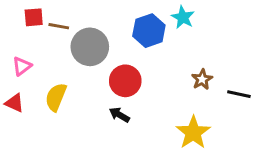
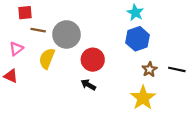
brown line: (59, 26) -> (38, 30), moved
blue hexagon: (149, 31) -> (138, 39), moved
brown star: (202, 79) -> (150, 69), moved
yellow semicircle: (56, 97) -> (47, 58), moved

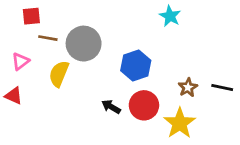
blue hexagon: (138, 39) -> (136, 66), moved
red circle: (93, 60) -> (144, 105), moved

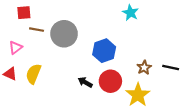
yellow semicircle: (59, 74) -> (33, 74), moved

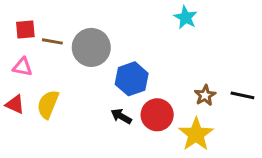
red square: (24, 13) -> (25, 29), moved
pink triangle: (15, 47) -> (22, 67), turned 48
blue hexagon: (104, 51) -> (132, 79), moved

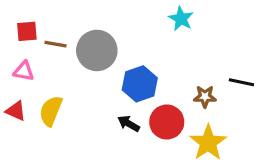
cyan star: (186, 17) -> (181, 19), moved
brown star: (205, 95) -> (205, 97), moved, turned 30
black line: (242, 95) -> (241, 82), moved

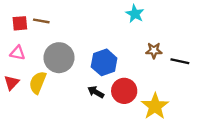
brown line: (56, 44) -> (41, 21), moved
gray circle: (97, 50) -> (59, 58), moved
brown star: (205, 97) -> (154, 51), moved
red triangle: (16, 111) -> (12, 83), turned 49

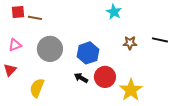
red square: (20, 23) -> (18, 12), moved
pink triangle: (18, 53) -> (15, 45), turned -32
black line: (180, 61) -> (160, 40), moved
yellow semicircle: (38, 83) -> (37, 88), moved

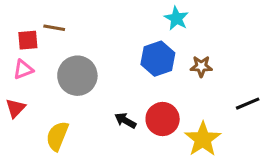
red square: (18, 12) -> (28, 40), moved
black line: (160, 40) -> (248, 104), moved, turned -35
blue hexagon: (88, 53) -> (158, 59), moved

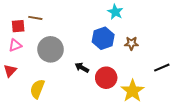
black arrow: (125, 121) -> (82, 68), moved

